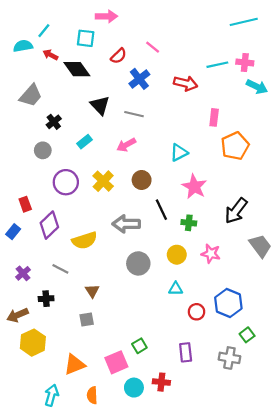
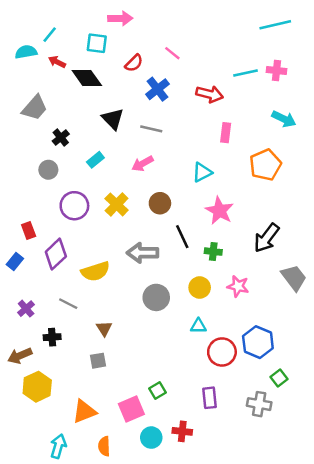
cyan arrow: (257, 87) -> (284, 119), moved
pink rectangle: (214, 117) -> (226, 133), moved
red circle: (197, 312) -> (222, 352), size x1.5

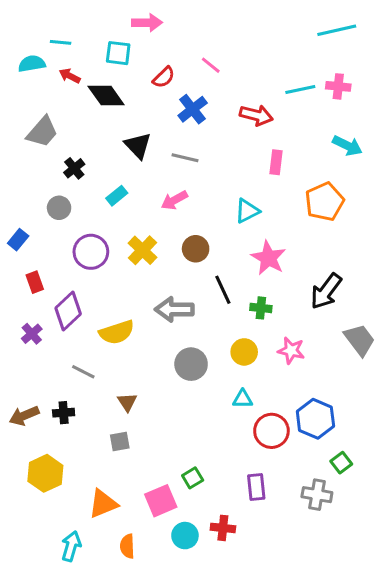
cyan line: (50, 35) -> (61, 42), turned 56
blue rectangle: (15, 261) -> (18, 240), moved
purple cross: (26, 309) -> (32, 334), moved
brown arrow: (20, 356) -> (24, 416), moved

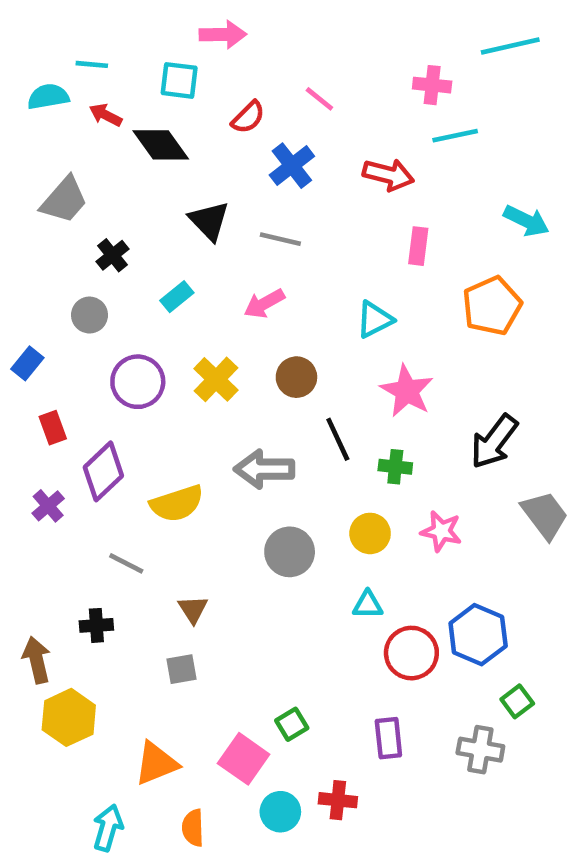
pink cross: (338, 86) -> (432, 85), moved
brown arrow: (24, 416) -> (37, 660), moved, turned 100
pink square: (161, 501) -> (244, 759), turned -32

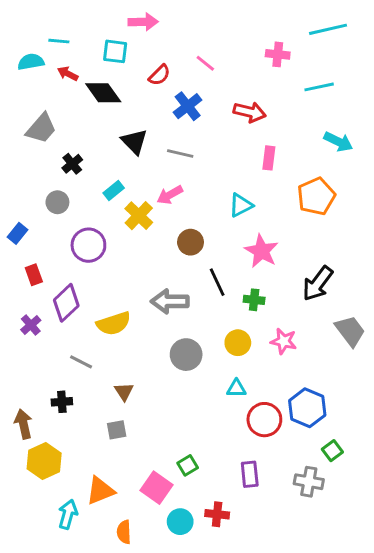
cyan line: (455, 136) -> (319, 87), moved
yellow cross: (216, 379) -> (139, 216), moved
cyan arrow: (108, 828) -> (68, 514), moved

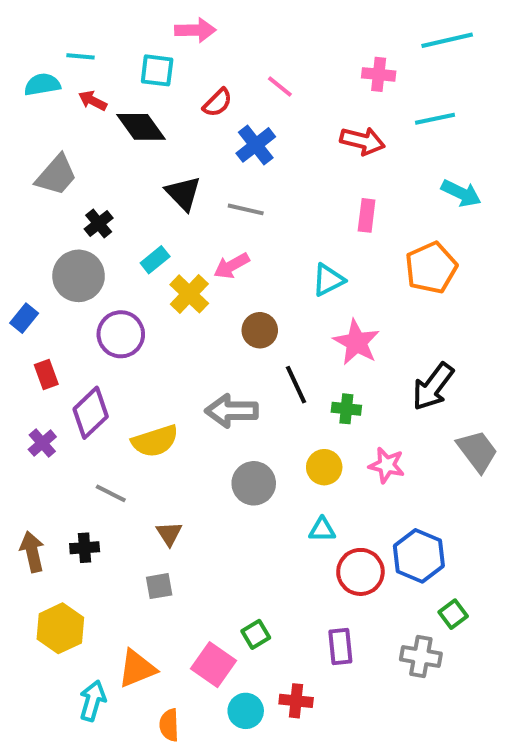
red arrow: (250, 112) -> (362, 141), moved
gray circle: (57, 202) -> (79, 276), size x1.6
brown arrow: (23, 424) -> (32, 552), moved

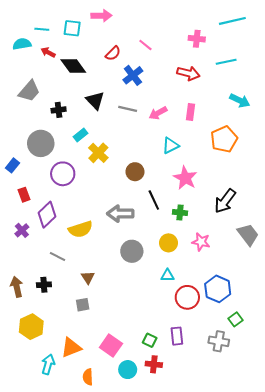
cyan square: (157, 70) -> (72, 28), moved
black cross: (99, 223) -> (59, 110), moved, turned 32
pink arrow: (232, 266) -> (158, 113), moved
green square: (256, 634) -> (150, 340), moved, turned -32

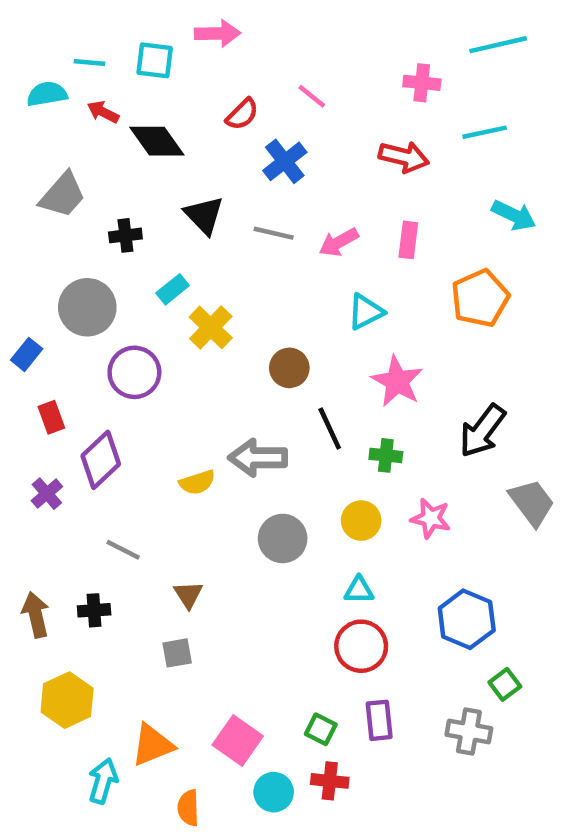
yellow semicircle: (81, 229) -> (197, 482), moved, size x0.7
red circle: (187, 297) -> (361, 646), moved

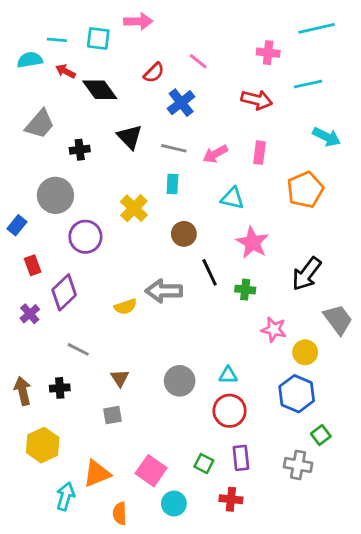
cyan rectangle: (173, 289) -> (172, 184), moved, turned -48
cyan triangle: (366, 312) -> (232, 198), turned 40
yellow circle: (361, 521) -> (305, 352), moved
gray circle: (283, 538) -> (180, 381), moved
red cross: (330, 781) -> (231, 499), moved

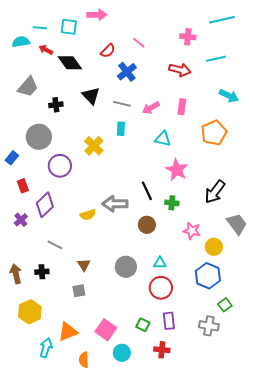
brown circle: (184, 234) -> (147, 225), moved

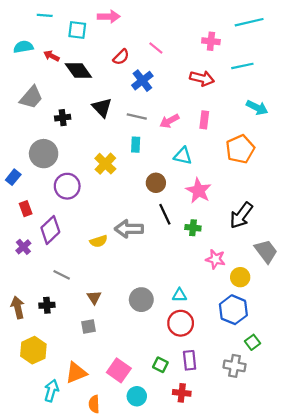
cyan line: (40, 28) -> (45, 15), moved
brown circle: (147, 225) -> (156, 183), moved

